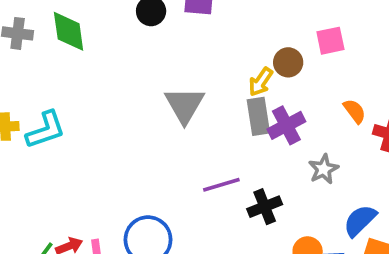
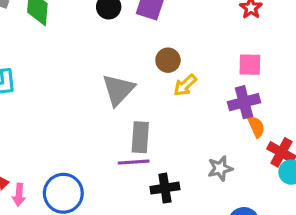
brown circle: (288, 62) -> (168, 60), moved
gray rectangle: (258, 116) -> (140, 137), moved
purple cross: (286, 125) -> (244, 102), moved

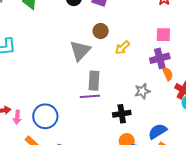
brown circle: (168, 60) -> (101, 31), moved
gray star: (220, 168) -> (142, 91), moved
black cross: (165, 188) -> (122, 114), moved

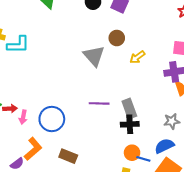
gray triangle: (80, 51) -> (94, 56), turned -30
gray rectangle: (94, 81) -> (129, 109), moved, turned -30
gray star: (142, 91) -> (172, 121), moved

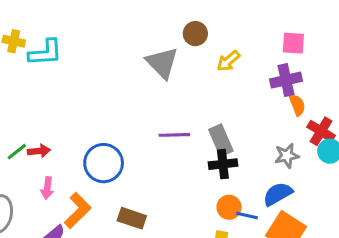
pink arrow: (23, 117) -> (47, 188), moved

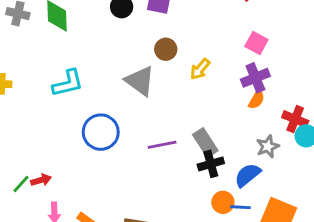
pink square: (293, 43) -> (256, 43), turned 35
cyan L-shape: (45, 53) -> (68, 83), moved
orange semicircle: (297, 105) -> (257, 99), moved, turned 60
blue circle: (104, 163) -> (101, 132), moved
blue semicircle: (278, 194) -> (248, 175), moved

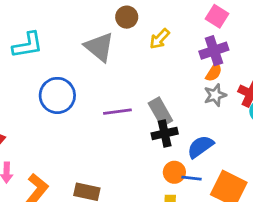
gray star: (268, 146) -> (215, 95), moved

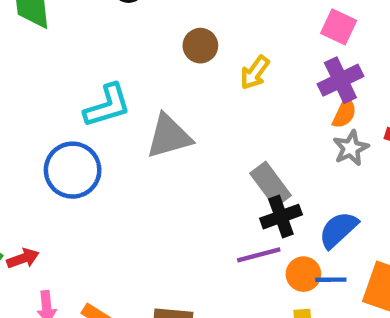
cyan L-shape: (28, 45) -> (107, 106), moved
gray triangle: (99, 47) -> (169, 136), moved, turned -48
blue circle: (57, 95) -> (73, 170), moved
purple line: (117, 112) -> (259, 255), moved

